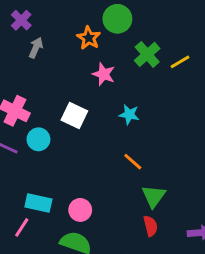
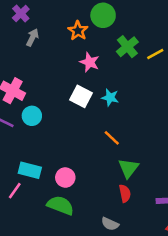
white square: (74, 115) -> (81, 96), moved

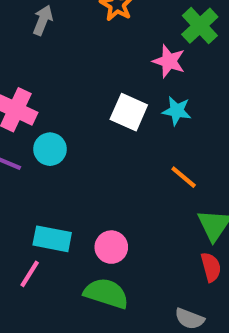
pink star: (90, 62) -> (169, 61), moved

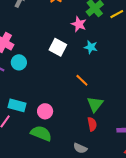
cyan star: (177, 111) -> (91, 47), moved

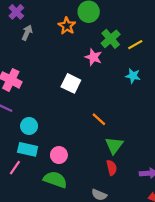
cyan star: (91, 47) -> (133, 76), moved
cyan circle: (19, 62) -> (29, 126), moved

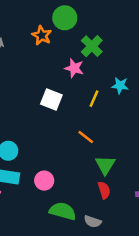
yellow line: (135, 45) -> (94, 99), moved, turned -32
green semicircle: (55, 180) -> (63, 211), moved

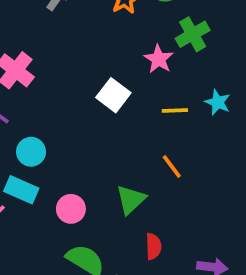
yellow line: (94, 99) -> (175, 111), turned 49
orange line: (86, 137) -> (172, 166), moved
green triangle: (105, 165) -> (131, 200), moved

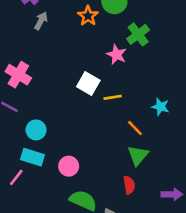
cyan star: (218, 102) -> (160, 107), moved
yellow line: (175, 111) -> (113, 97), moved
green triangle: (131, 200) -> (138, 155), moved

